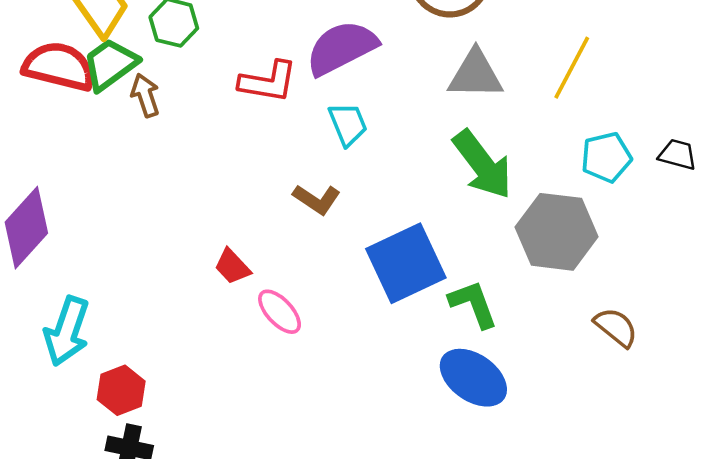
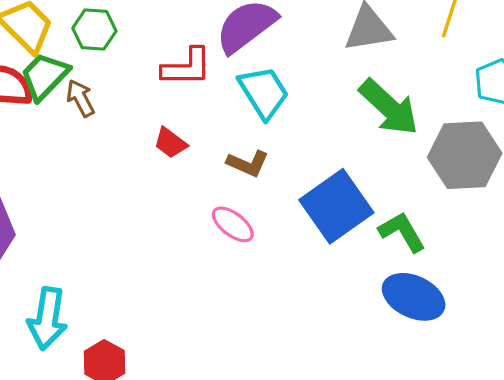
cyan trapezoid: (348, 124) -> (264, 92), size x1.4
red trapezoid: (232, 267) -> (170, 143), moved
pink ellipse: (280, 312) -> (233, 224), moved

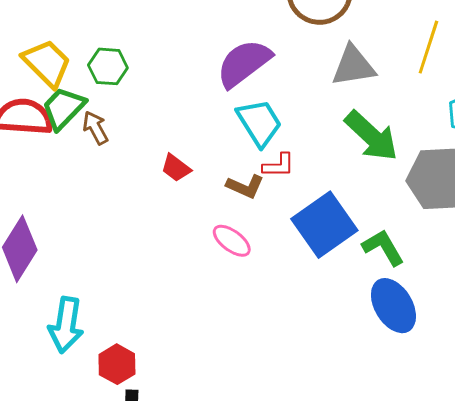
red L-shape: (187, 67) -> (279, 165), moved, size x0.7
blue ellipse: (414, 297) -> (393, 306), turned 34

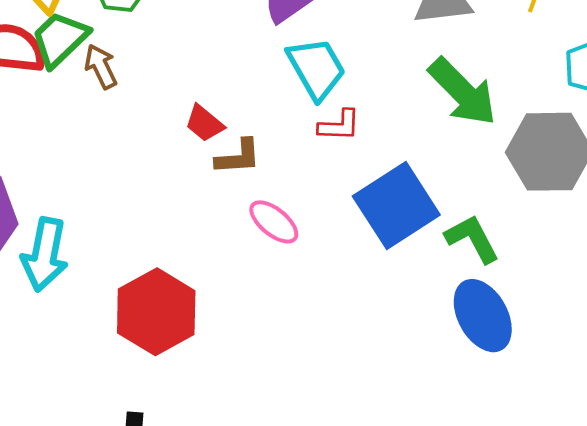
brown L-shape: (245, 186) -> (238, 157), moved, turned -30
cyan arrow: (66, 325) -> (45, 254), moved
red hexagon: (117, 364) -> (156, 312), moved, size x1.6

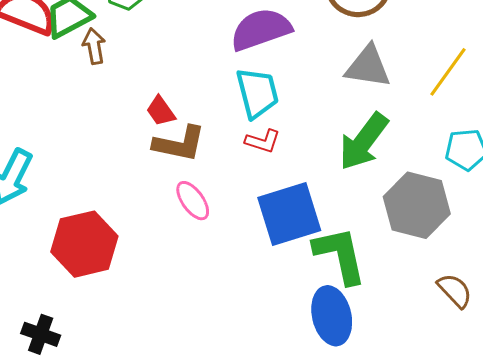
green arrow: (463, 92) -> (364, 142), turned 66
brown L-shape: (238, 157) -> (179, 144), size x1.4
green L-shape: (472, 239) -> (340, 255), size x1.4

